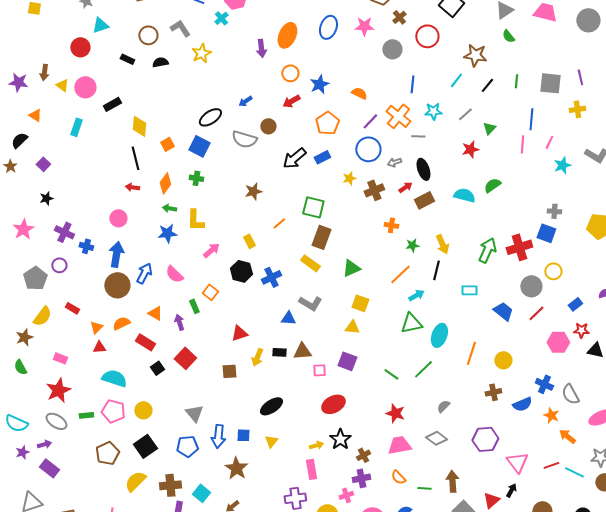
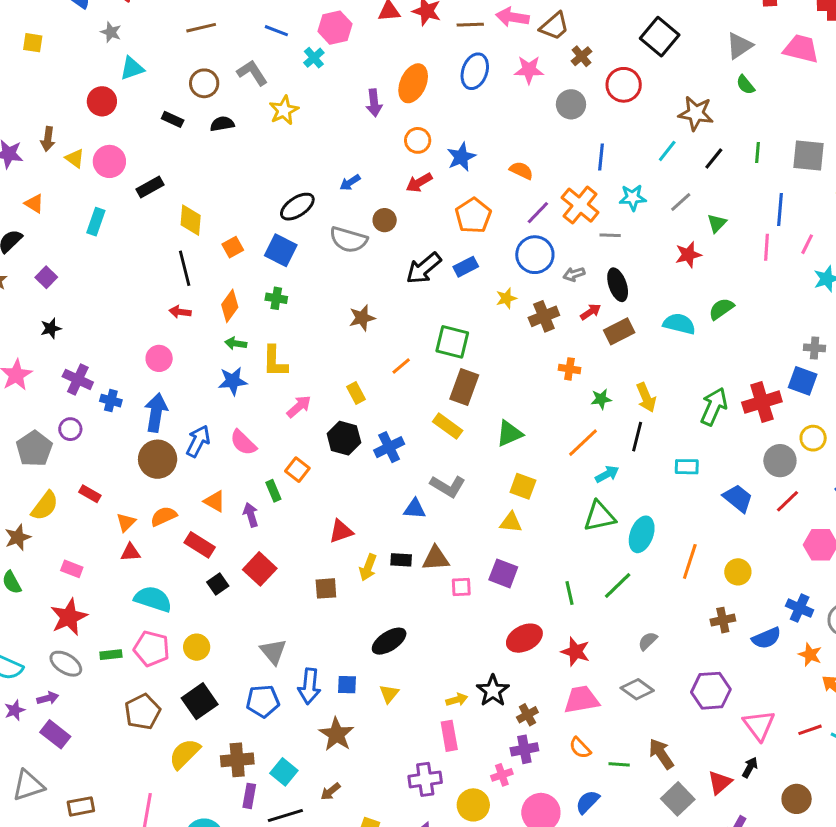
green line: (391, 374) -> (569, 593), turned 42
red ellipse: (333, 404) -> (524, 638), moved
brown arrow: (452, 481) -> (661, 754), turned -30

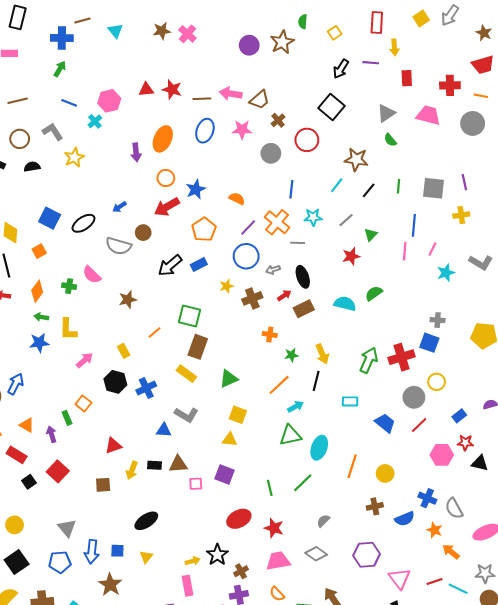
red arrow: (419, 183) -> (167, 207), size x1.4
blue square: (281, 250) -> (50, 218), moved
pink semicircle: (243, 443) -> (92, 275), moved

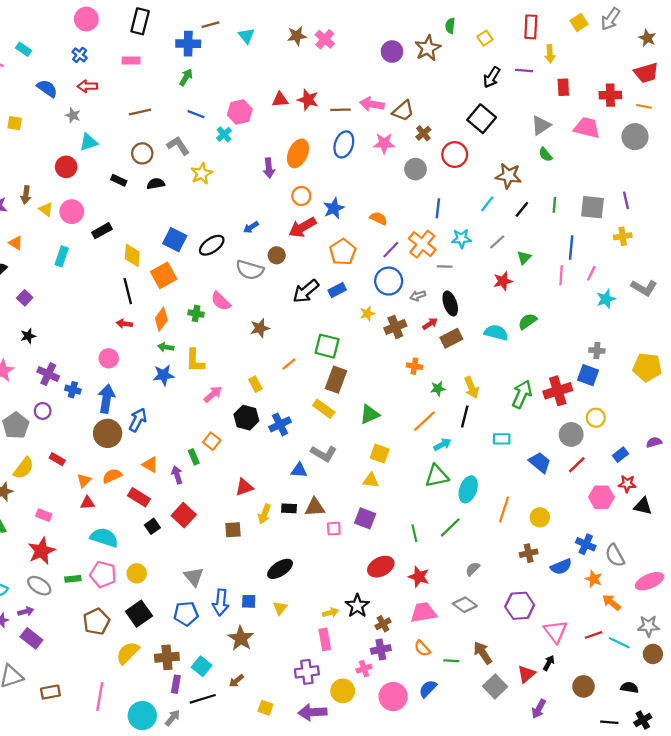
orange square: (39, 251) -> (164, 275), size x1.6

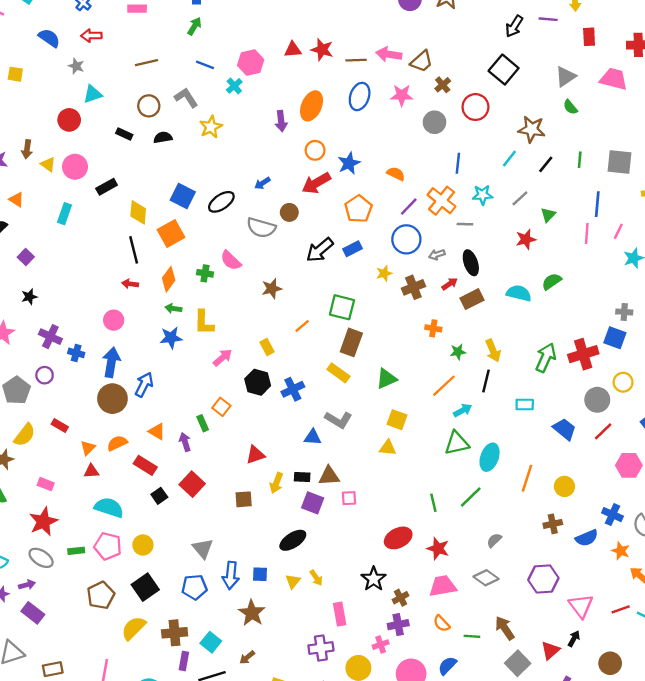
purple square: (365, 518) -> (313, 503), moved
yellow arrow: (330, 613) -> (316, 578), moved, turned 72

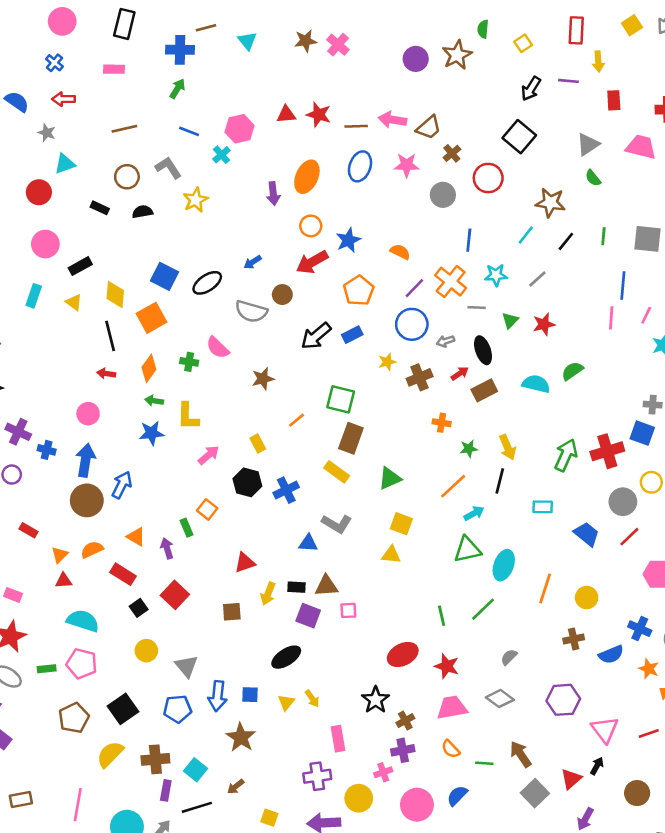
yellow triangle: (48, 164) -> (74, 302), moved
green triangle: (548, 215) -> (510, 320), moved
yellow circle: (143, 545) -> (146, 651), moved

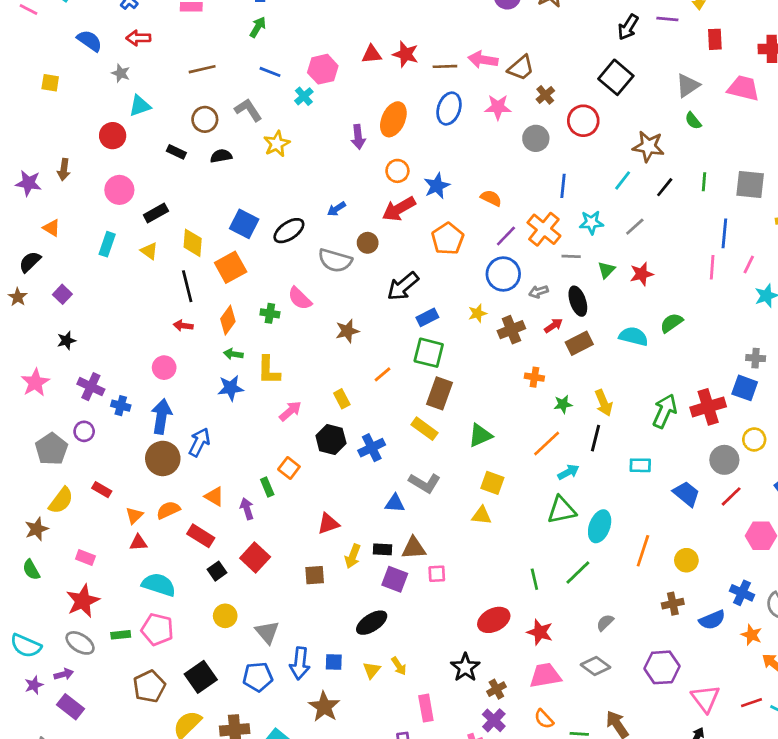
blue rectangle: (352, 335) -> (427, 317), moved
purple cross: (403, 750) -> (494, 720), turned -35

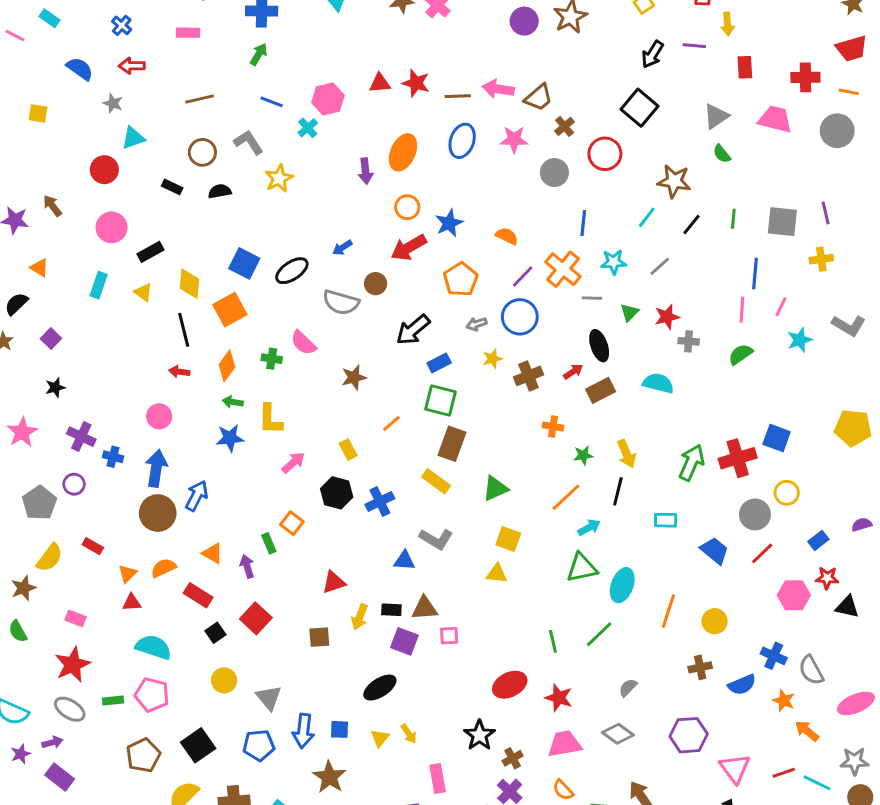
brown arrow: (64, 170) -> (52, 206), turned 135
gray arrow: (539, 292) -> (477, 324), moved
green semicircle: (671, 323) -> (741, 354), moved
gray cross: (756, 358) -> (689, 341), moved

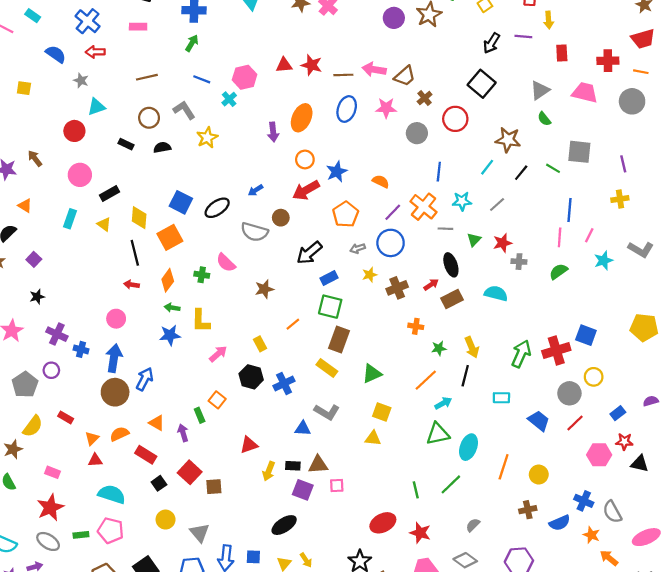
blue cross: (122, 25) -> (88, 21), size x1.6
green line: (733, 219) -> (553, 168), turned -64
gray square: (782, 222) -> (579, 152), moved
brown square: (319, 637) -> (214, 487), moved

